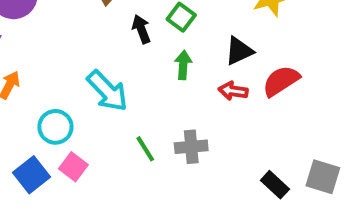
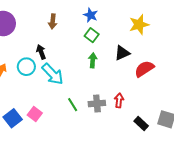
black arrow: (141, 29) -> (41, 52), moved
red arrow: (233, 91) -> (119, 100), moved, turned 88
cyan circle: (55, 127) -> (26, 67), moved

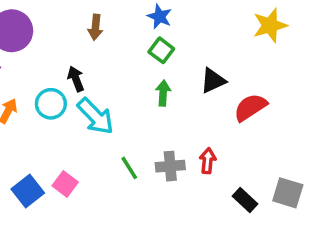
yellow star: (139, 25) -> (270, 25), moved

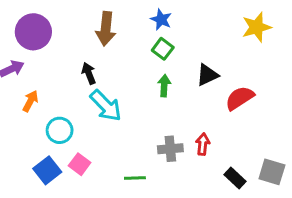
brown arrow: (95, 27) -> (106, 29), size x1.5
cyan circle: (51, 104) -> (60, 130), moved
green line: (129, 168) -> (135, 178), moved, turned -60

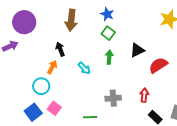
orange arrow: (30, 101) -> (52, 67), moved
cyan arrow: (106, 106) -> (84, 68), moved, size x0.6
red arrow: (203, 144) -> (144, 95), moved

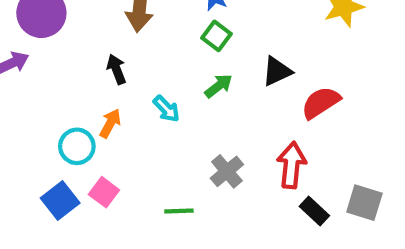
green arrow: (109, 57) -> (219, 86), turned 48
orange arrow: (52, 67) -> (110, 123), moved
red arrow: (144, 95) -> (292, 165), size x1.5
gray cross: (113, 98) -> (227, 171), turned -35

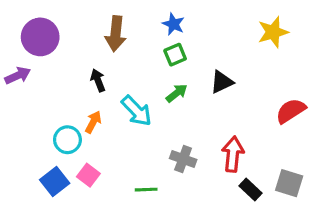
green square: (216, 36) -> (175, 55), turned 30
red semicircle: (321, 103) -> (291, 111), moved
cyan arrow: (166, 109) -> (137, 111), size x1.5
gray cross: (227, 171) -> (183, 159), turned -30

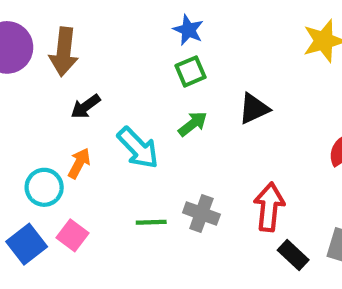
brown arrow: (116, 34) -> (64, 52), moved
black arrow: (98, 80) -> (86, 106), turned -105
green line: (146, 190) -> (151, 222), moved

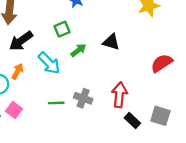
green square: (190, 71) -> (62, 29), moved
black arrow: (86, 106) -> (21, 41), size x1.5
black triangle: (254, 109) -> (111, 42), turned 42

